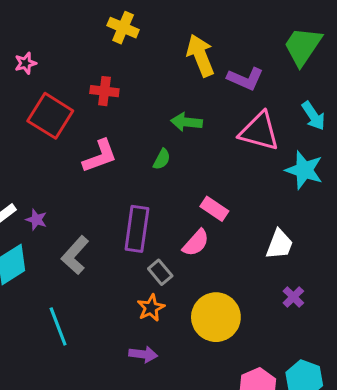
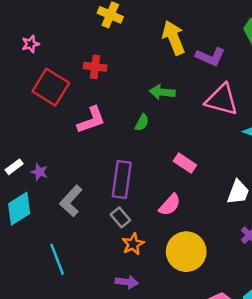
pink semicircle: (196, 243) -> (170, 205), moved
gray rectangle: (160, 272) -> (120, 217), moved

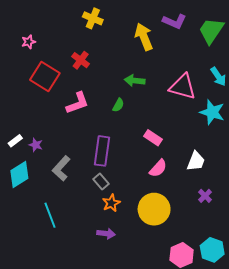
purple L-shape: (210, 57) -> (174, 21), moved
red cross: (95, 67) -> (81, 60), turned 30
pink semicircle: (170, 205) -> (158, 168), moved

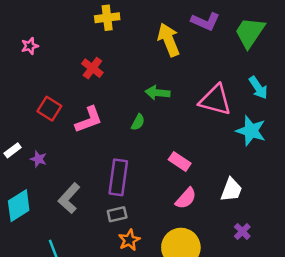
yellow cross: (93, 18) -> (107, 18), turned -30
red square: (45, 77) -> (49, 109), moved, size x0.7
white rectangle: (15, 141) -> (13, 150), moved
purple star: (36, 145) -> (38, 159), moved
gray rectangle: (101, 182) -> (117, 214), turned -63

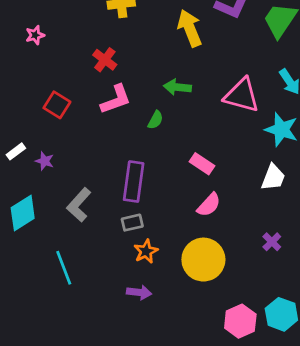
pink L-shape: (89, 120) -> (116, 99), moved
white trapezoid: (231, 190) -> (273, 177), moved

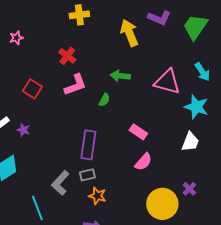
gray L-shape: (79, 205) -> (60, 183), moved
orange star: (146, 251) -> (97, 196), turned -30
yellow circle: (203, 260) -> (162, 204), moved

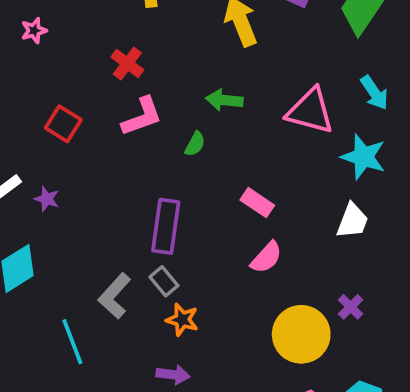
gray rectangle: (87, 175) -> (164, 281), turned 63

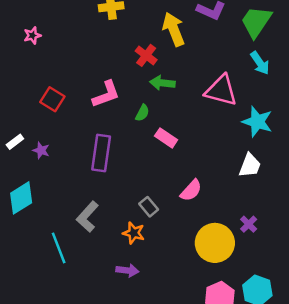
red cross: (127, 63) -> (146, 55), moved
cyan arrow: (374, 93) -> (260, 63), moved
pink rectangle: (257, 203) -> (166, 138), moved
purple rectangle: (166, 226) -> (101, 153), moved
gray rectangle: (164, 281) -> (149, 207), moved

